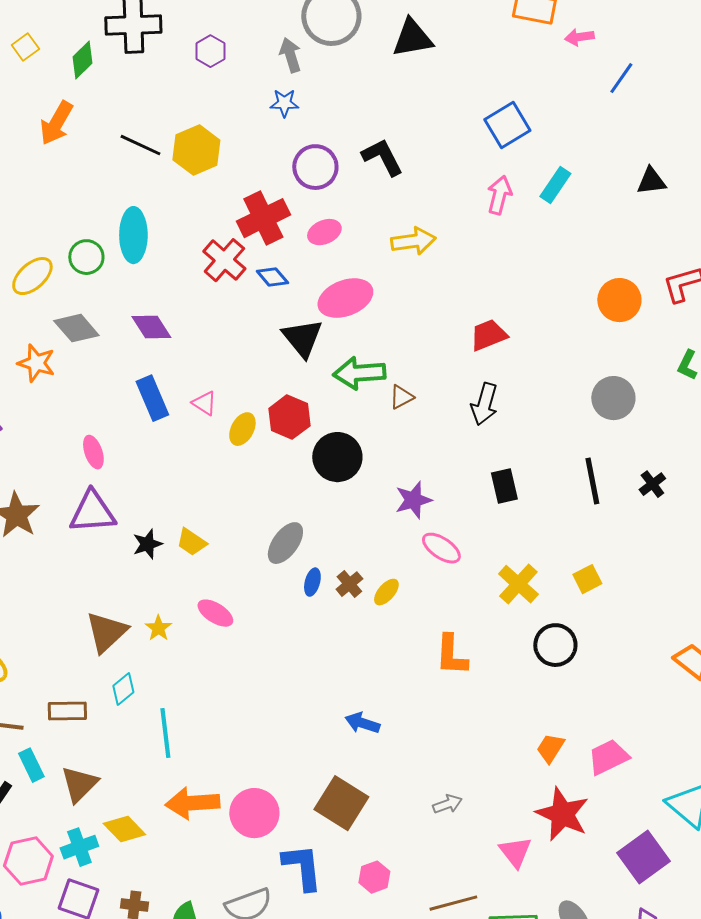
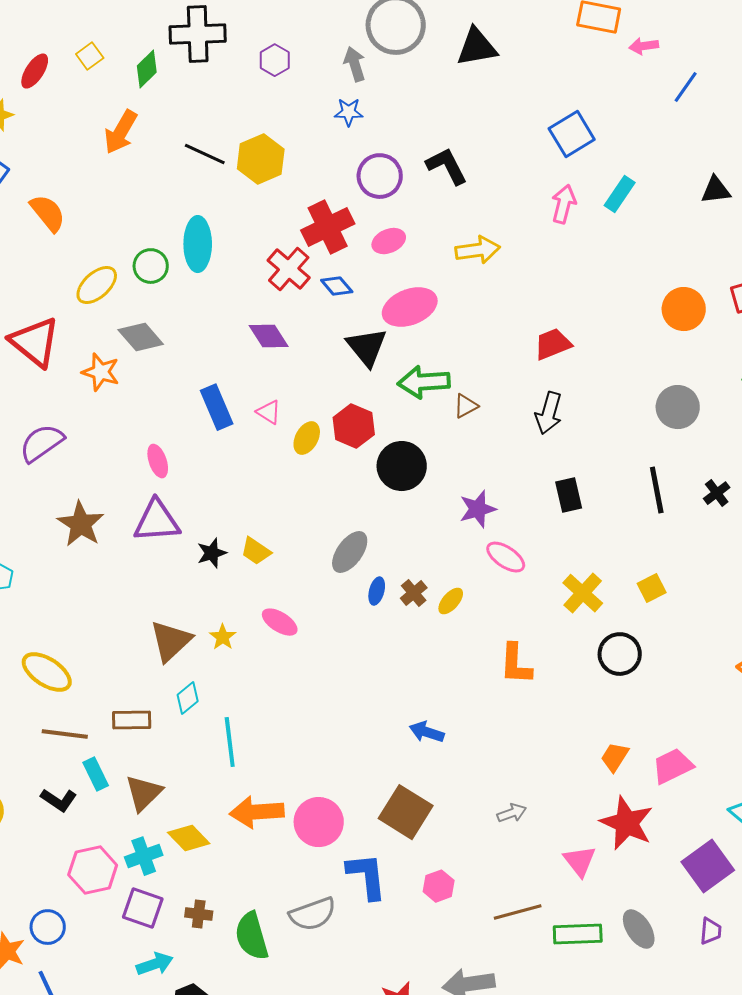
purple diamond: (151, 327) -> (269, 336), moved

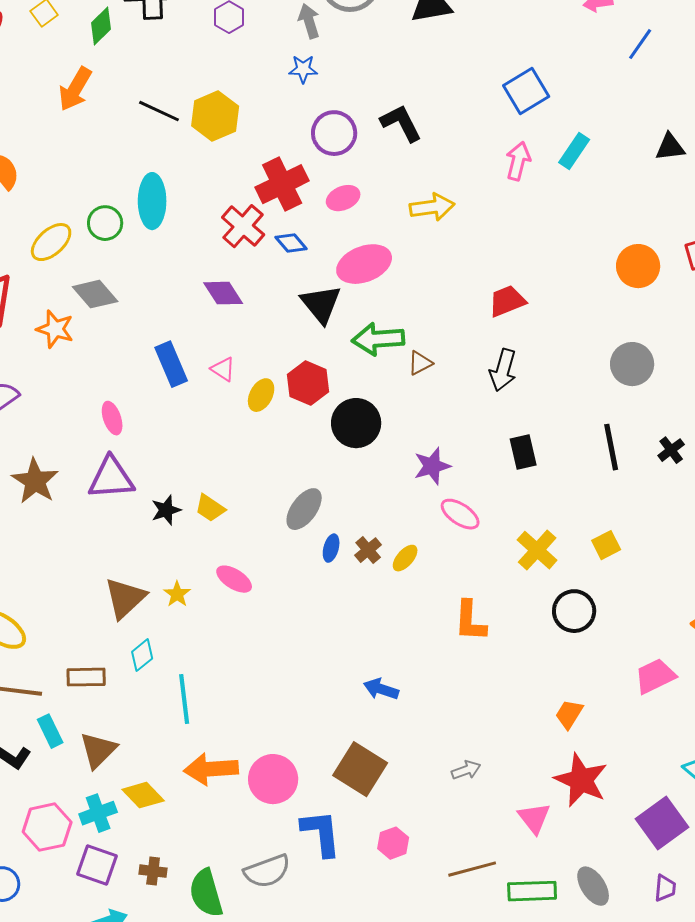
pink trapezoid: (673, 766) -> (655, 676), moved

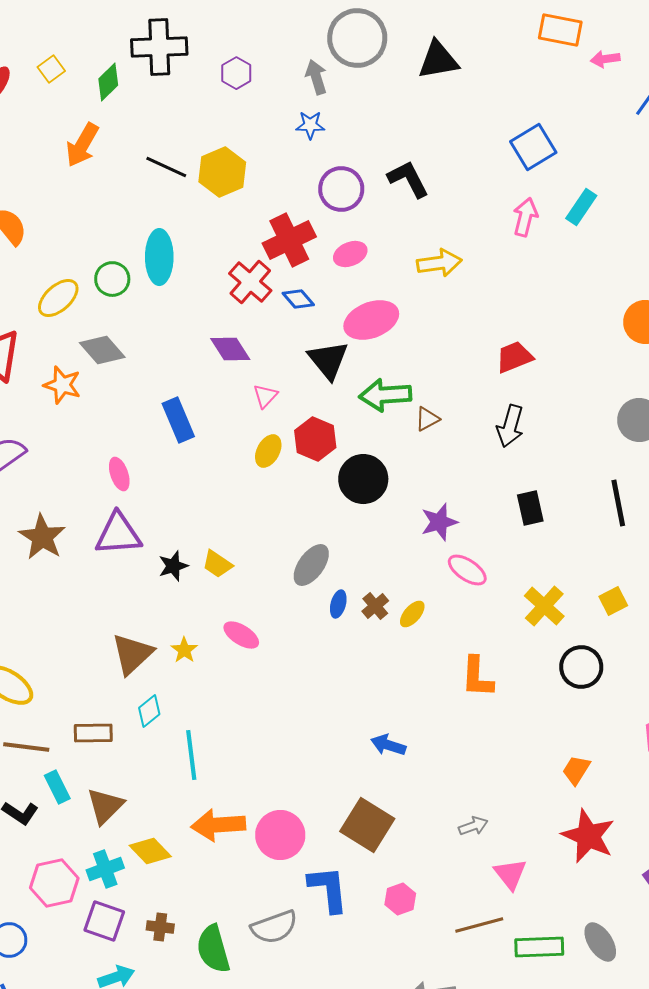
pink triangle: (223, 369) -> (265, 396), moved, turned 40
pink triangle: (534, 818) -> (510, 874), moved

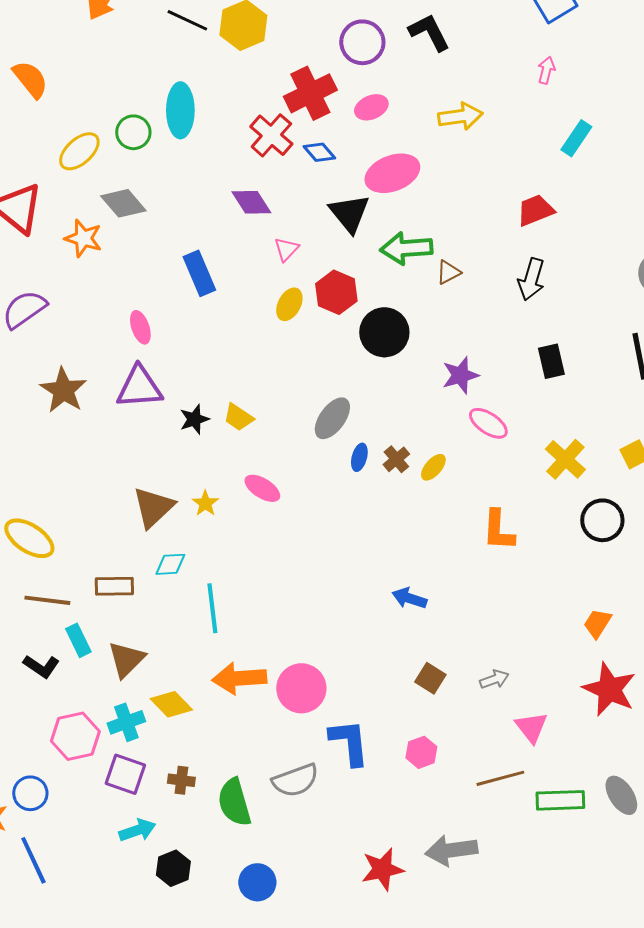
cyan rectangle: (581, 207) -> (576, 138), moved
pink arrow: (525, 217) -> (546, 70), size x0.7
cyan diamond: (149, 711) -> (170, 564), turned 36
brown square: (367, 825) -> (430, 678), moved, size x0.6

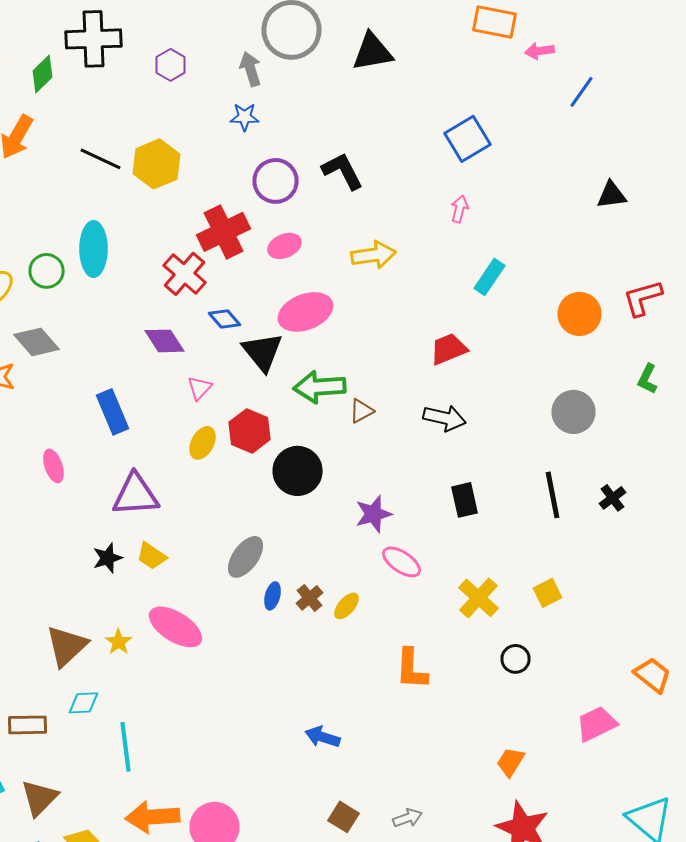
blue diamond: (319, 152) -> (224, 319), moved
black arrow: (531, 279) -> (444, 418), turned -93
purple triangle: (139, 387) -> (136, 495), moved
pink ellipse: (262, 488) -> (176, 627), size x1.5
black circle: (602, 520) -> (516, 659), size x0.7

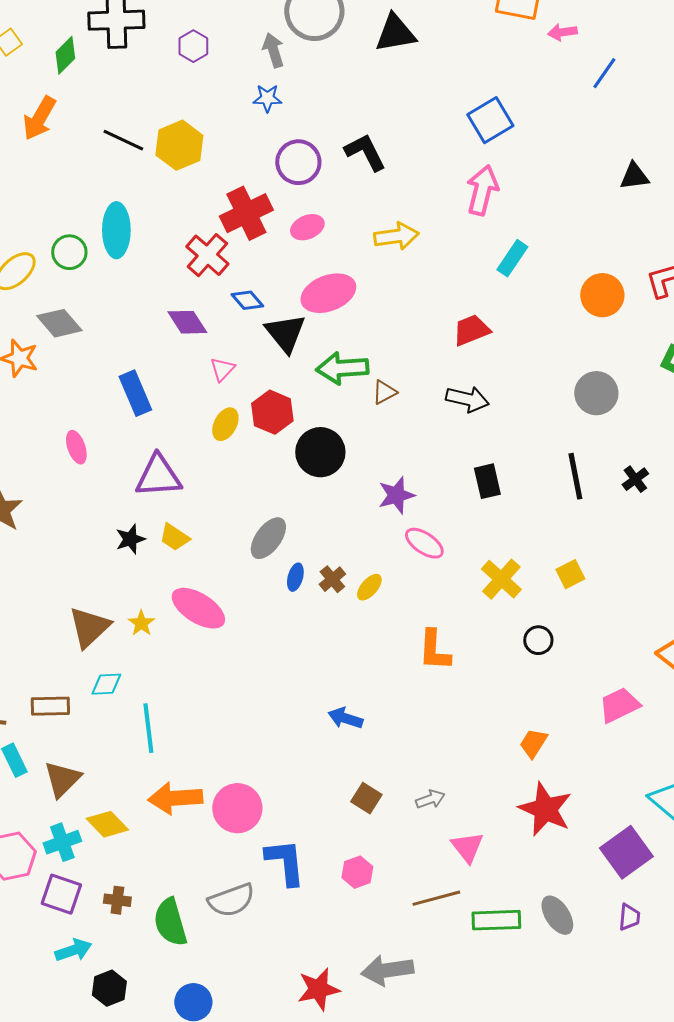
pink arrow: (460, 209) -> (482, 190), size x1.8

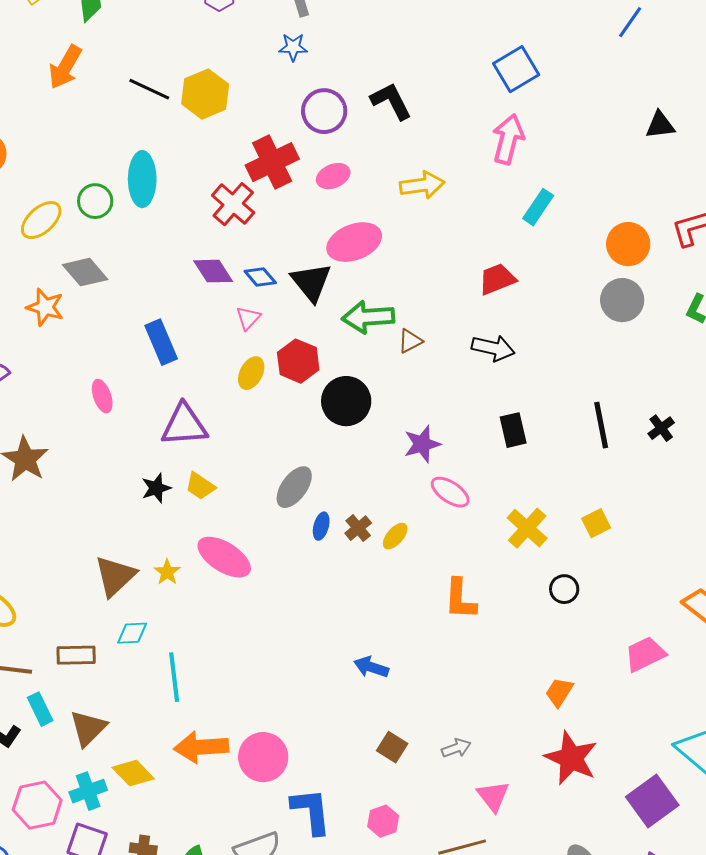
blue diamond: (247, 300) -> (260, 277), moved
gray circle: (596, 393) -> (622, 300), moved

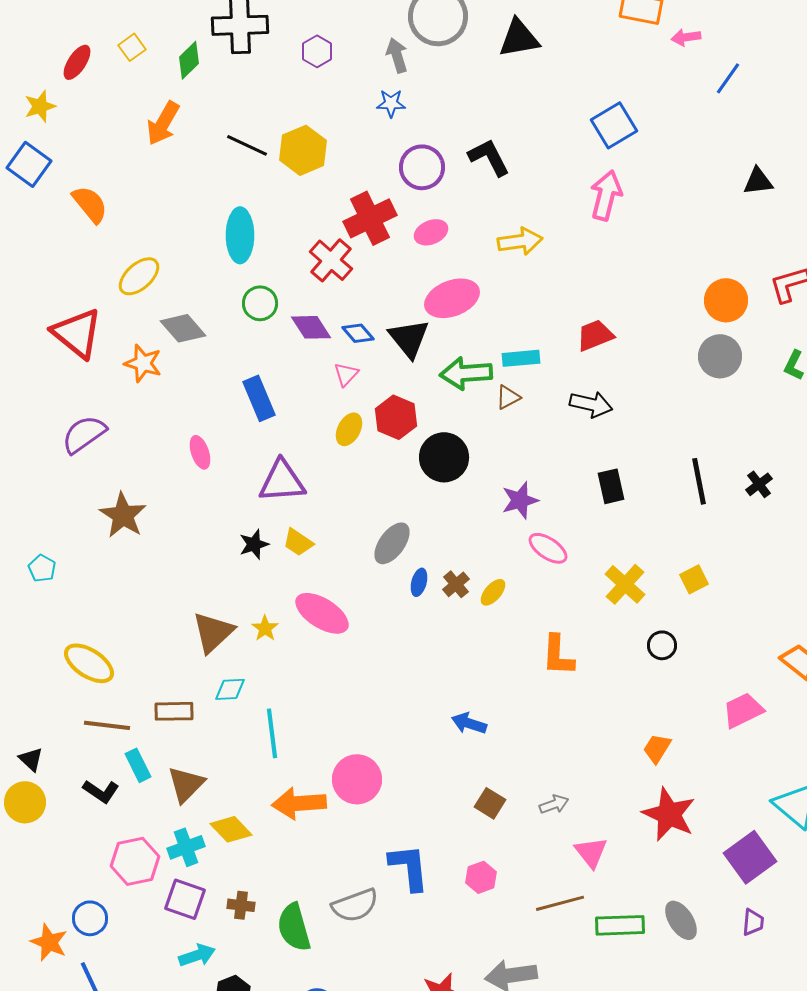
green circle: (95, 201) -> (260, 303), moved
cyan rectangle: (538, 207) -> (521, 358), moved, turned 51
pink circle: (263, 757) -> (357, 779), moved

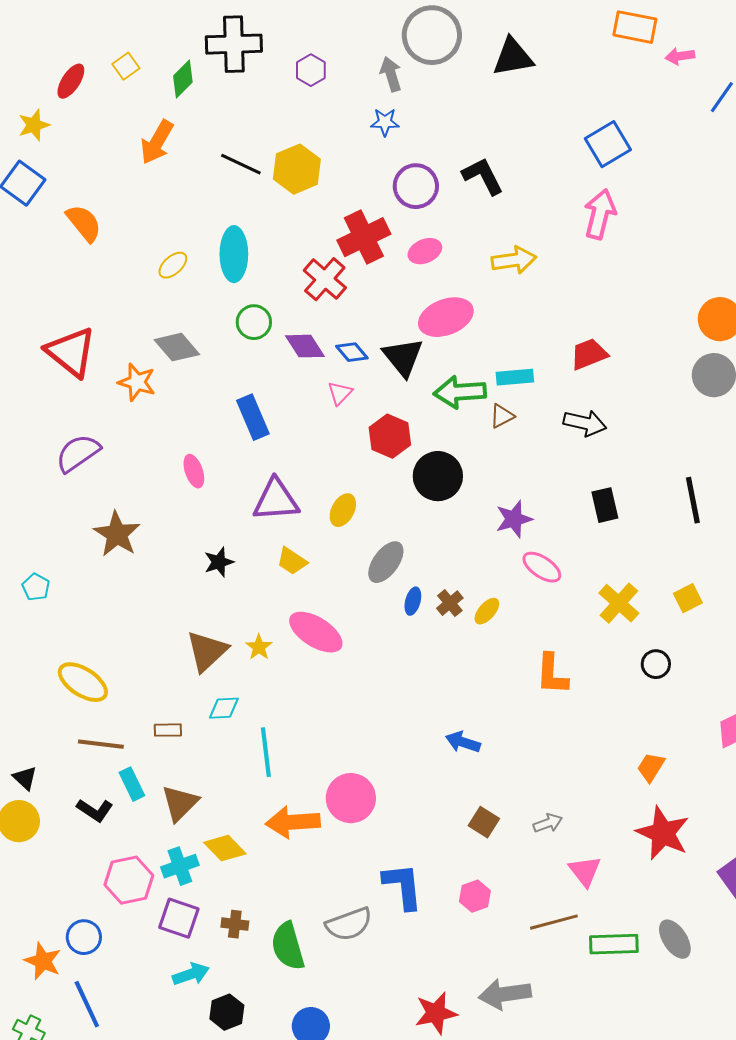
yellow ellipse: (139, 276) -> (173, 265), moved, size x0.7
yellow ellipse: (349, 429) -> (343, 510), moved
black star: (254, 544) -> (219, 562), moved
brown rectangle: (174, 711) -> (168, 730), size x0.7

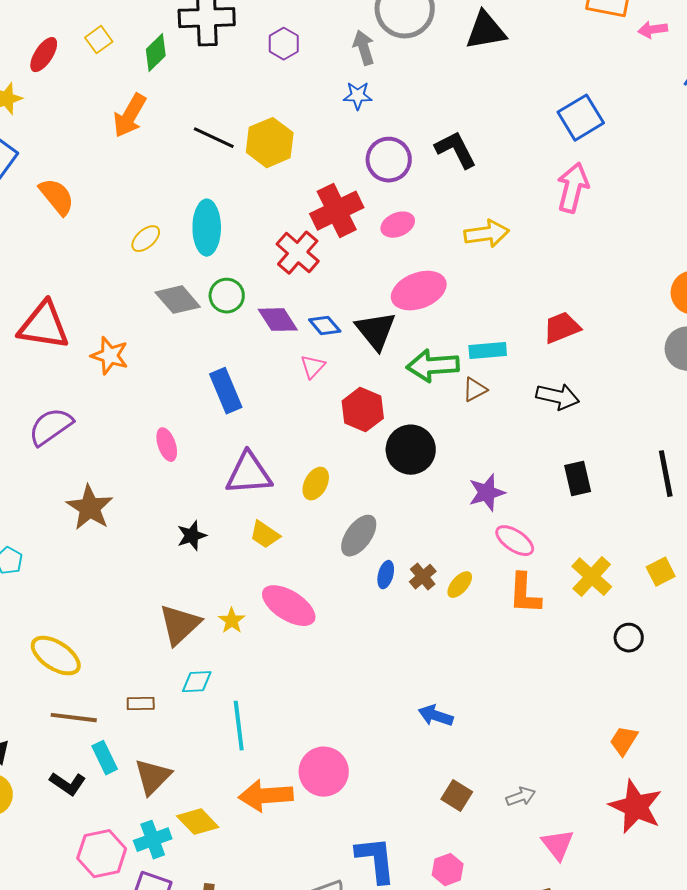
gray diamond: (177, 347) -> (178, 300), moved
red triangle: (71, 352) -> (44, 326), turned -30
orange L-shape: (552, 674) -> (525, 594), moved

